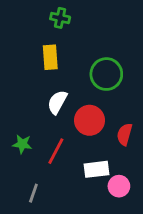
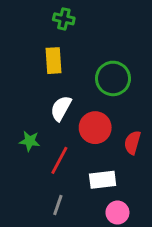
green star: (22, 144) -> (30, 141), moved
pink circle: (119, 186) -> (117, 213), moved
gray line: (33, 193) -> (58, 205), moved

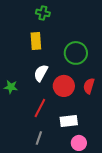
green star: (30, 141) -> (11, 87), moved
red semicircle: (132, 143) -> (89, 86), moved

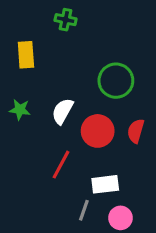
yellow rectangle: (36, 41) -> (26, 55), moved
green star: (11, 87) -> (20, 110), moved
gray line: (39, 138) -> (84, 210), moved

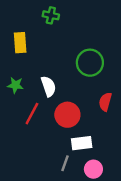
white semicircle: (63, 111) -> (48, 86), turned 132
red circle: (98, 131) -> (67, 115), moved
red line: (61, 165) -> (32, 114), moved

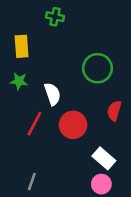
green star: (15, 85) -> (19, 81), moved
white rectangle: (82, 143) -> (104, 158), moved, turned 48
gray line: (65, 163) -> (32, 181), moved

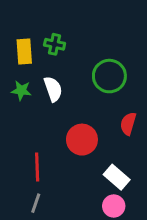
green cross: (55, 17) -> (55, 44), moved
white semicircle: (52, 94) -> (53, 89), moved
red line: (34, 124) -> (37, 167), moved, turned -30

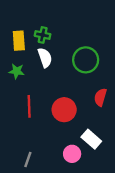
white semicircle: (53, 89) -> (45, 58), moved
red line: (37, 167) -> (29, 106), moved
pink circle: (114, 206) -> (72, 154), moved

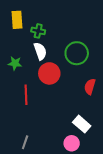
yellow rectangle: (19, 41) -> (17, 20), moved
red circle: (64, 110) -> (49, 73), moved
pink circle: (72, 154) -> (72, 143), moved

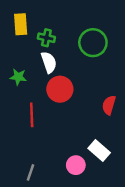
green circle: (77, 53) -> (93, 43), moved
pink circle: (72, 143) -> (76, 165), moved

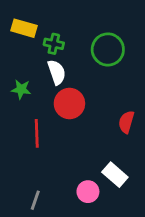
yellow rectangle: (21, 24) -> (24, 28), turned -70

